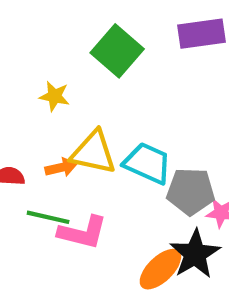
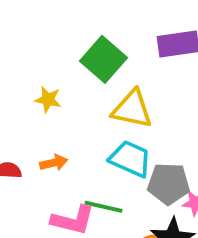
yellow triangle: (93, 152) -> (132, 109), moved
green line: (48, 217) -> (103, 207), moved

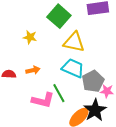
gray pentagon: (169, 184) -> (93, 81), turned -30
green line: (103, 207) -> (59, 93), turned 48

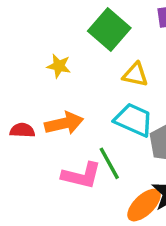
yellow triangle: (74, 42) -> (135, 75), size x0.7
orange arrow: (33, 70) -> (64, 123), size x1.5

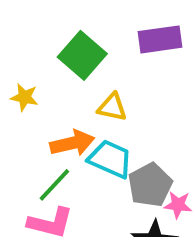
orange arrow: (64, 123) -> (72, 143), moved
green line: (109, 163) -> (54, 185), moved, turned 72

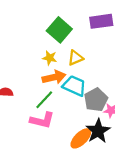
yellow star: (24, 97) -> (50, 58), moved
yellow triangle: (112, 107) -> (75, 58), turned -35

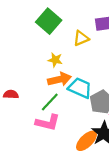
green square: (59, 30) -> (49, 21), moved
yellow triangle: (75, 58) -> (81, 38), moved

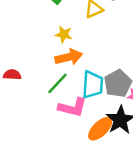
cyan trapezoid: (80, 88) -> (93, 85), moved, turned 70
pink L-shape: (48, 122) -> (73, 107), moved

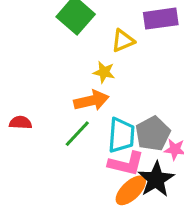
yellow star: (64, 34) -> (104, 72), moved
pink L-shape: (73, 107) -> (126, 164), moved

